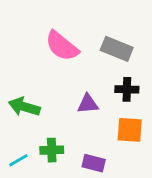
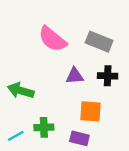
purple triangle: (88, 104) -> (75, 76), moved
orange square: (130, 130) -> (90, 111), moved

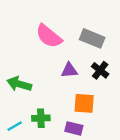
black cross: (108, 76) -> (100, 70), turned 36

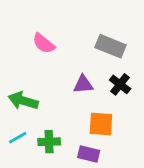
pink semicircle: (49, 36) -> (44, 43), moved, size x0.7
cyan line: (15, 126) -> (18, 138), moved

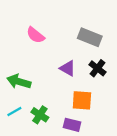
purple triangle: (83, 84) -> (68, 68), turned 35
green cross: (49, 142) -> (40, 115), turned 35

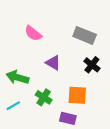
purple triangle: (68, 68) -> (53, 63), moved
green cross: (40, 115) -> (44, 97), moved

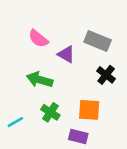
purple triangle: (53, 63) -> (66, 54), moved
green arrow: (17, 77) -> (40, 80), moved

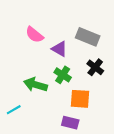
green arrow: (40, 80) -> (35, 85), moved
green cross: (50, 112) -> (63, 75), moved

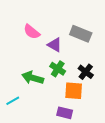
black cross: (95, 67) -> (86, 72), moved

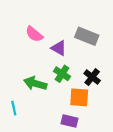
cyan line: (13, 101) -> (14, 108), turned -72

